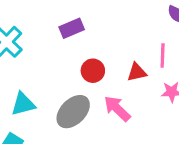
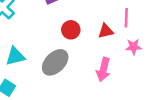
pink arrow: (117, 109) -> (103, 70), moved, turned -120

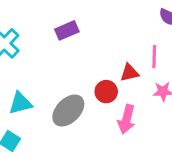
red circle: (71, 30) -> (106, 92), moved

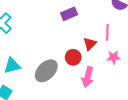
purple rectangle: (67, 30) -> (69, 14), moved
red triangle: (129, 73) -> (90, 44), turned -32

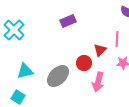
purple rectangle: (69, 14) -> (68, 21), moved

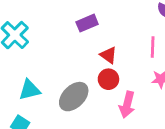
red triangle: (100, 50) -> (108, 55), moved, turned -40

